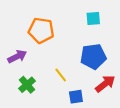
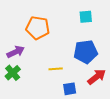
yellow line: (61, 75) -> (56, 69), turned -56
green cross: (27, 85) -> (13, 73), moved

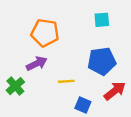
purple arrow: (16, 52) -> (37, 64), moved
blue square: (70, 89) -> (83, 105), turned 32

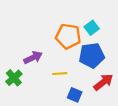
cyan square: (102, 20) -> (92, 28), moved, turned -32
orange pentagon: (45, 33) -> (68, 36), moved

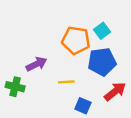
green cross: (14, 78) -> (15, 87), turned -35

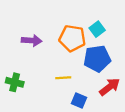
purple arrow: (37, 64) -> (32, 40), moved, turned 30

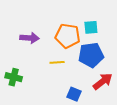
cyan square: (97, 29) -> (91, 27), turned 32
yellow line: (63, 78) -> (57, 62), moved

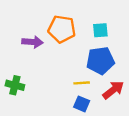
orange pentagon: (68, 36) -> (62, 29), moved
yellow line: (57, 62) -> (82, 83), moved

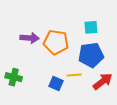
orange pentagon: (62, 29) -> (56, 42), moved
blue square: (82, 104) -> (56, 84), moved

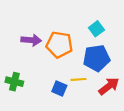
cyan square: (91, 27) -> (96, 29), turned -32

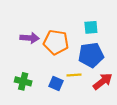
cyan square: (96, 29) -> (91, 27), turned 32
green cross: (14, 82) -> (23, 81), moved

